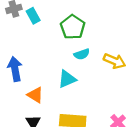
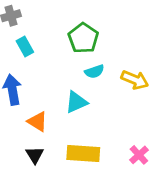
cyan rectangle: (33, 16) -> (25, 46), moved

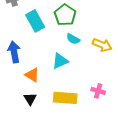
cyan rectangle: (25, 46) -> (35, 21), moved, size x1.5
cyan semicircle: (94, 71) -> (73, 39), turned 48
pink cross: (139, 155) -> (98, 91), moved, turned -32

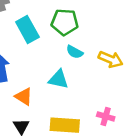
green pentagon: (65, 15) -> (65, 22), turned -30
cyan triangle: (60, 61) -> (58, 79), turned 36

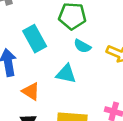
cyan rectangle: (27, 30) -> (35, 39), moved

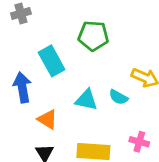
cyan semicircle: (82, 46) -> (118, 97), moved

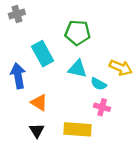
cyan triangle: (86, 100) -> (78, 69), moved
pink cross: (139, 142) -> (102, 107), moved

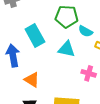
cyan semicircle: (99, 84) -> (85, 31), moved
pink cross: (102, 107) -> (89, 73), moved

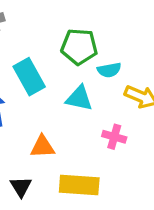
cyan semicircle: (85, 31) -> (109, 70), turned -40
orange triangle: (32, 80) -> (43, 147), moved, turned -35

